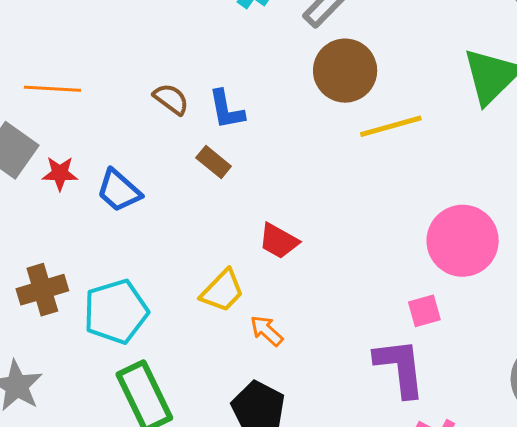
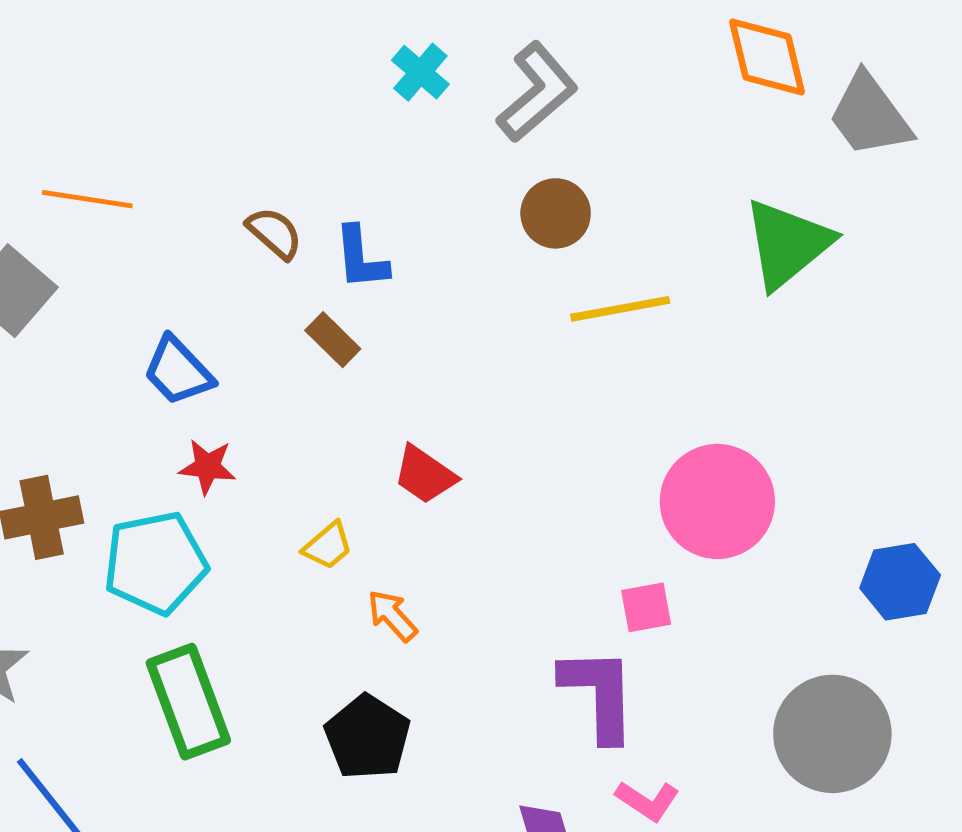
brown circle: (345, 71) -> (556, 213), size x0.7
red star: (60, 173) -> (207, 467), moved
yellow trapezoid: (222, 291) -> (328, 546), size x0.7

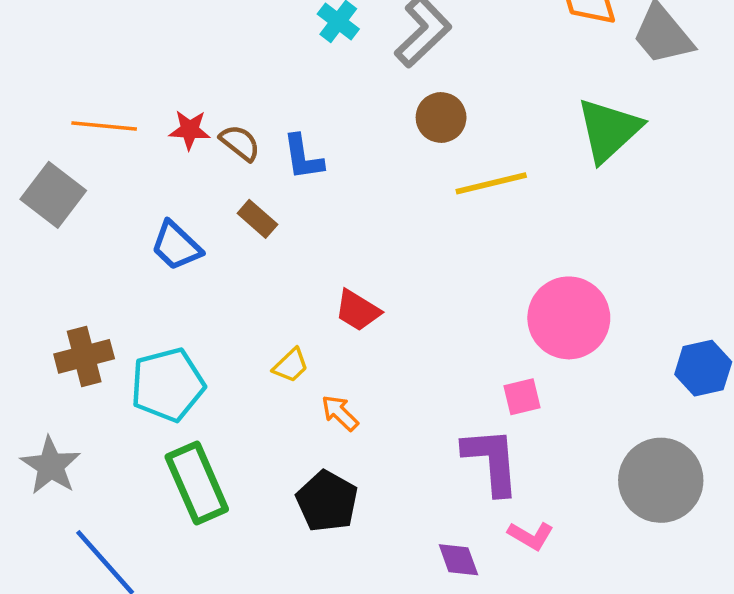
brown rectangle: (333, 340) -> (257, 219), moved
red star: (207, 467) -> (190, 130), moved

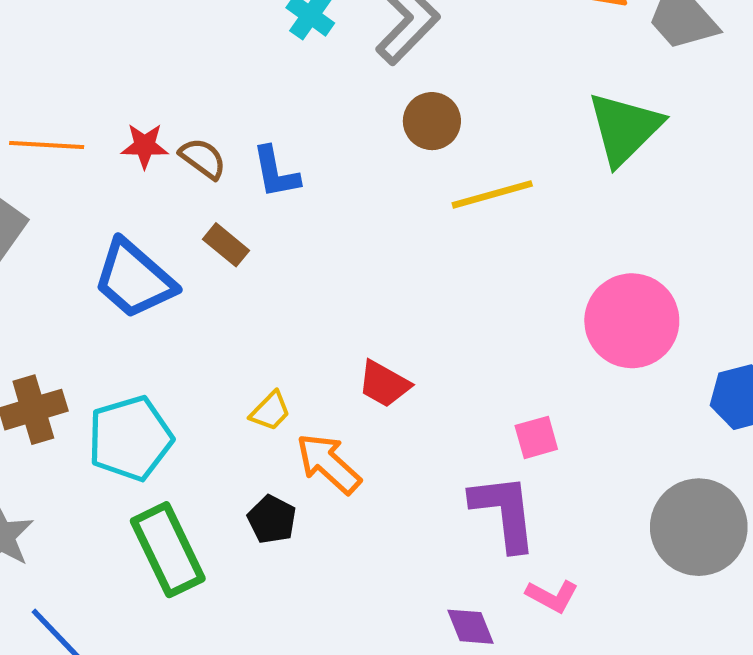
blue trapezoid: (176, 246) -> (134, 279), size x1.4
red trapezoid: (358, 310) -> (384, 384), moved
pink circle: (569, 318) -> (632, 321), moved
orange arrow: (340, 413) -> (329, 464), size x1.5
black pentagon: (327, 501) -> (272, 519), moved, size x0.7

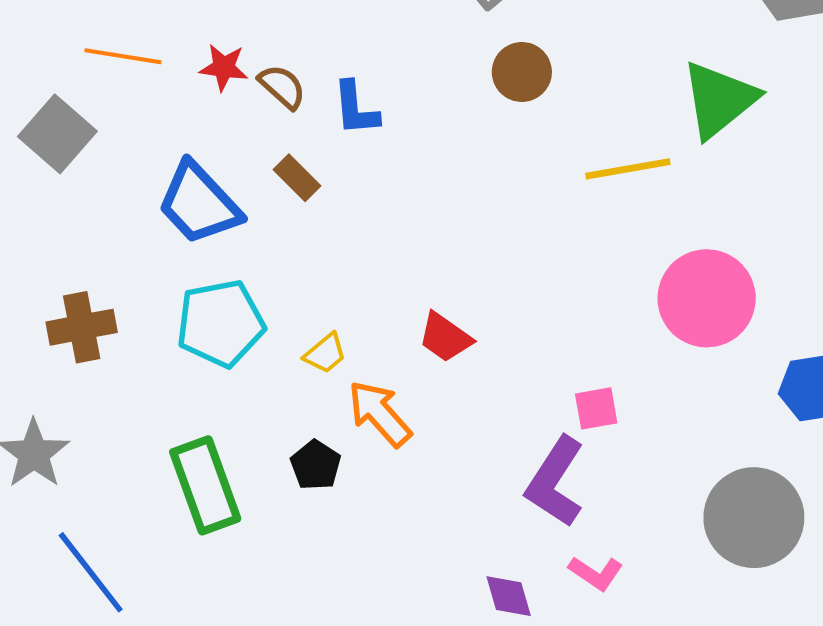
yellow line: (492, 194) -> (628, 169), moved
cyan pentagon: (130, 438) -> (221, 323), moved
purple L-shape: (504, 512) -> (555, 482), turned -146

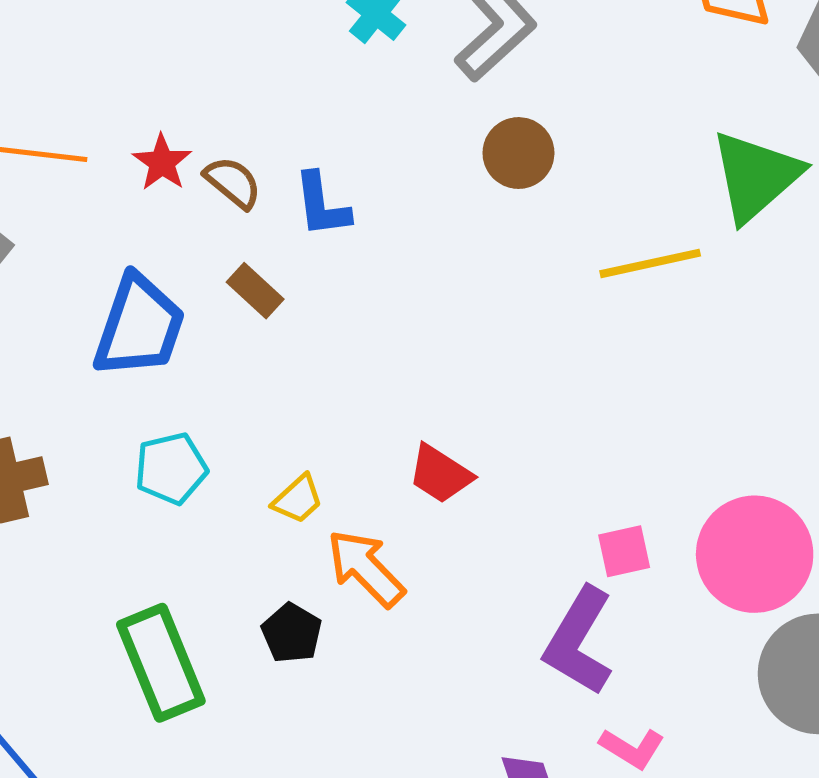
red star: (224, 67) -> (162, 162), turned 30
blue trapezoid: (199, 203) -> (139, 326), turned -116
pink circle: (707, 298) -> (755, 554), moved
cyan pentagon: (221, 323) -> (171, 468), size x0.7

